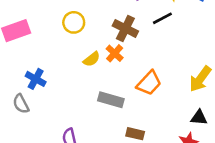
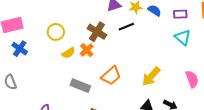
yellow circle: (74, 22) -> (56, 32), moved
blue cross: (36, 79) -> (20, 49), moved

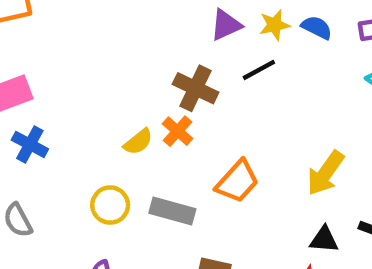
yellow circle: (56, 32) -> (110, 205), moved

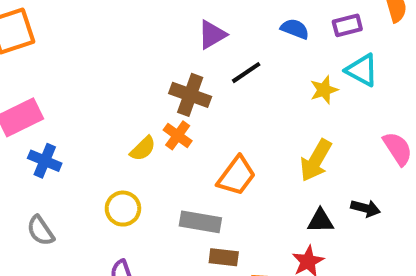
yellow star: (275, 25) -> (324, 90), moved
gray rectangle: (172, 211) -> (200, 222), moved

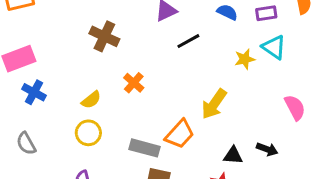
brown cross: (190, 95) -> (104, 36), moved
yellow semicircle: (143, 149) -> (91, 100), moved
yellow arrow: (316, 160) -> (214, 104), moved
orange trapezoid: (236, 176) -> (180, 134), moved

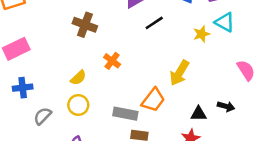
blue cross: (34, 92) -> (23, 88), moved, turned -30
gray semicircle: (26, 143) -> (43, 116), moved, turned 78

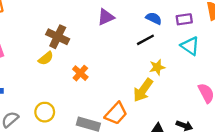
black line: (154, 23) -> (145, 40), moved
yellow star: (201, 34) -> (157, 67), moved
yellow semicircle: (78, 78) -> (46, 58), moved

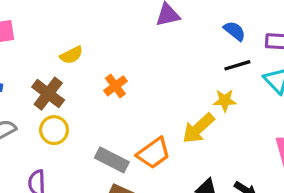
brown cross: (58, 37) -> (48, 94), moved
black line: (145, 40) -> (237, 65), moved

